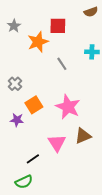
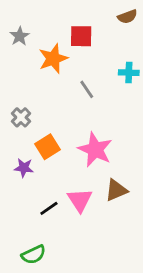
black line: (33, 159) -> (49, 208), moved

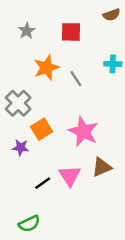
gray star: (20, 36) -> (27, 31), moved
orange star: (53, 59) -> (46, 68), moved
gray cross: (21, 117) -> (18, 103), size x1.5

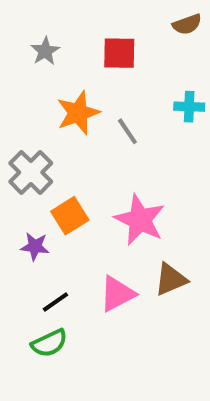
pink triangle: (70, 176) -> (117, 294), turned 35
black line: (43, 183) -> (55, 302), moved
green semicircle: (29, 224) -> (49, 343), moved

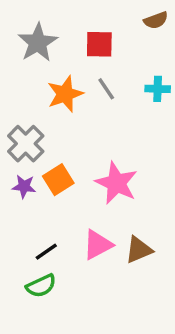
gray star: (45, 51) -> (38, 43), size x1.6
gray line: (127, 131) -> (106, 89), moved
purple star: (35, 246) -> (24, 186), moved
brown triangle: (171, 279) -> (139, 250), moved

